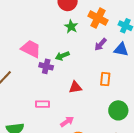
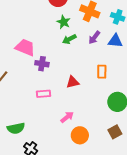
green arrow: (62, 56) -> (69, 39), moved
pink rectangle: (43, 104) -> (43, 94), moved

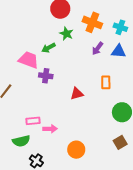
green arrow: (69, 39) -> (49, 48), moved
pink rectangle: (43, 94) -> (33, 121), moved
pink arrow: (67, 117) -> (50, 129), moved, turned 40
orange circle: (80, 135) -> (76, 150), moved

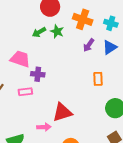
green arrow: (49, 48) -> (39, 32), moved
blue triangle: (119, 51) -> (110, 47), turned -35
red triangle: (77, 94) -> (62, 112), moved, size x1.5
pink rectangle: (33, 121) -> (25, 92), moved

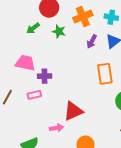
orange cross: (83, 19) -> (83, 17), turned -36
green arrow: (39, 32) -> (33, 28), moved
orange rectangle: (98, 79) -> (105, 74), size x1.5

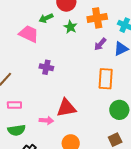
pink trapezoid: (25, 63) -> (29, 34), moved
pink rectangle: (34, 95) -> (14, 105), moved

